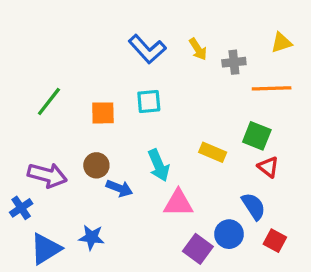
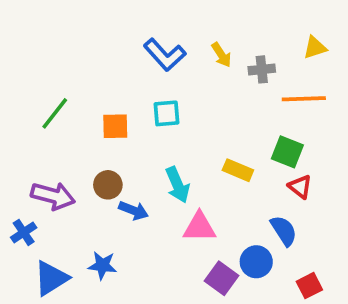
red square: (275, 241) -> (309, 286), moved, turned 35

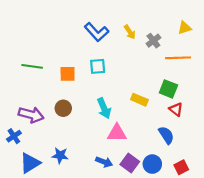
gray cross: (262, 69) -> (153, 41), turned -32
green line: (55, 113) -> (32, 66), turned 60
blue arrow: (134, 210) -> (104, 162), moved
blue circle: (256, 262) -> (152, 164), moved

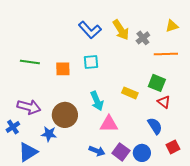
yellow arrow: (130, 32) -> (121, 30), size x1.5
brown circle: (63, 108) -> (65, 115), moved, size x1.6
blue star: (60, 155) -> (49, 134), moved
red square: (181, 167) -> (173, 147), moved

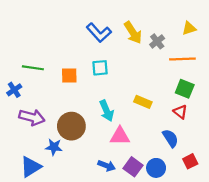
green square: (157, 83) -> (185, 89), moved
blue cross: (13, 127) -> (14, 90), moved

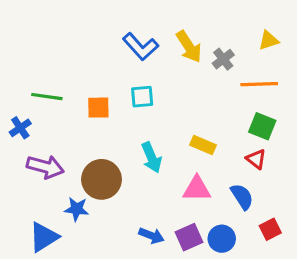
pink triangle: (120, 136) -> (197, 189), moved
purple square: (133, 167) -> (189, 237), turned 30

